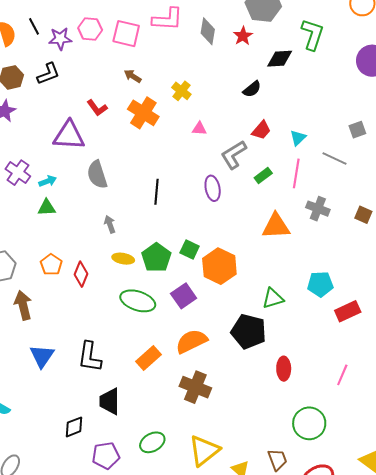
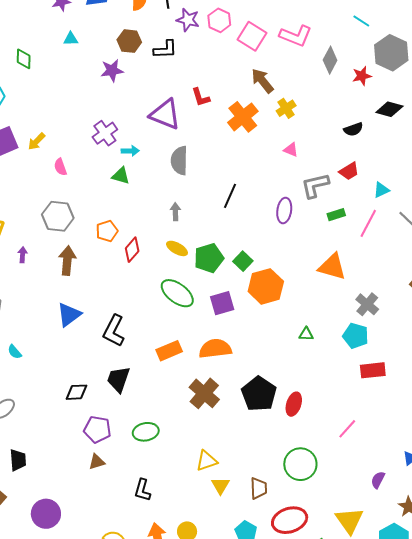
brown arrow: (133, 76) -> (262, 81), moved, size x1.5
gray cross: (318, 209) -> (367, 304), moved
green triangle: (273, 298) -> (306, 334), size x0.7
black pentagon: (249, 331) -> (259, 394), moved
yellow triangle: (204, 451) -> (207, 461), moved, size x0.7

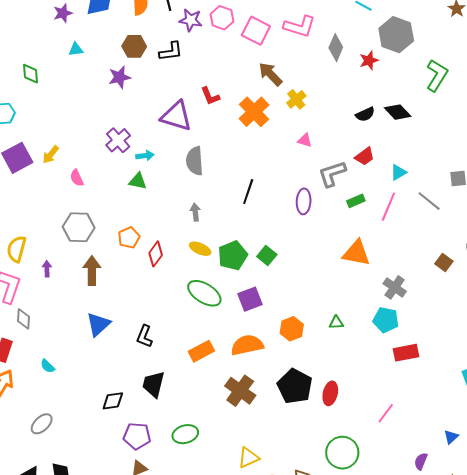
black diamond: (389, 109) -> (398, 112), moved, turned 36
orange hexagon: (266, 286) -> (292, 329), moved, size x0.7
black L-shape: (114, 331) -> (144, 336), size x0.7

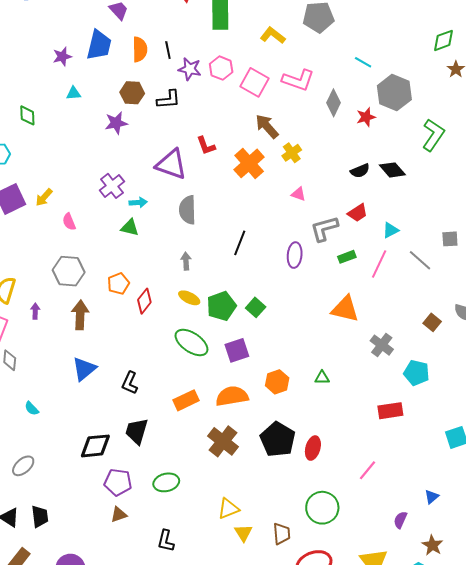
cyan pentagon: (386, 320) -> (416, 373), moved
black diamond: (113, 401) -> (95, 446), size x1.4

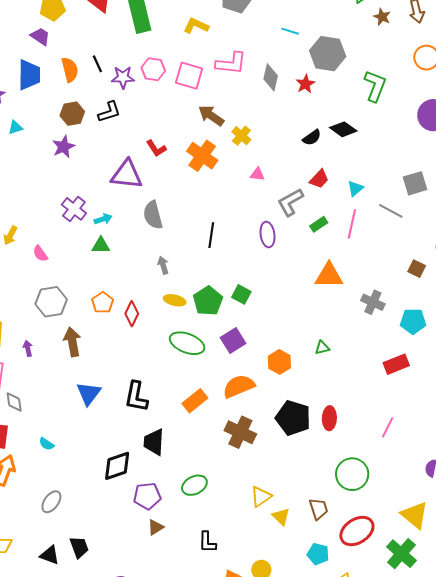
gray square: (450, 239) -> (415, 183), size x1.4
black L-shape: (130, 383) -> (136, 397), size x1.4

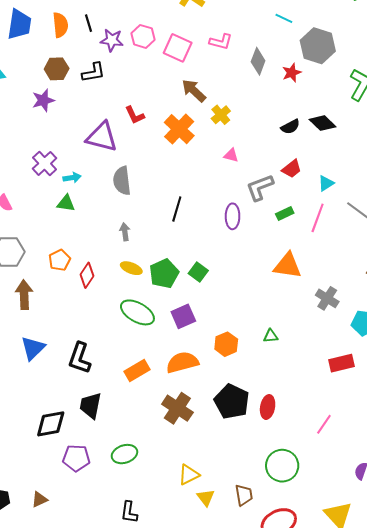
pink L-shape: (231, 63) -> (221, 42), size x0.7
brown triangle: (156, 527) -> (40, 500), moved

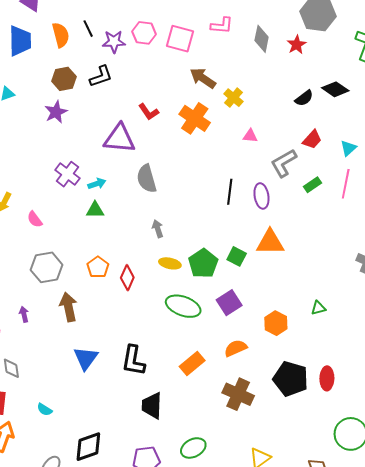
black line: (177, 209) -> (230, 192), moved
orange triangle: (288, 266) -> (270, 242), moved
orange semicircle: (182, 362) -> (236, 348), size x0.7
black diamond: (51, 424) -> (88, 447), moved

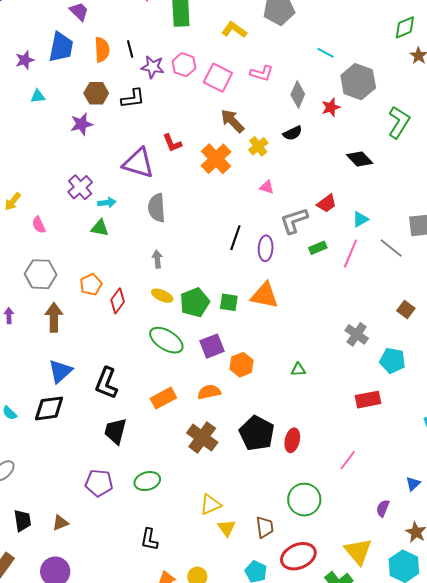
black semicircle: (304, 98) -> (293, 133), moved
green square: (237, 256) -> (229, 302), turned -30
orange hexagon: (276, 323) -> (242, 365), moved
black diamond: (88, 447) -> (49, 408), moved

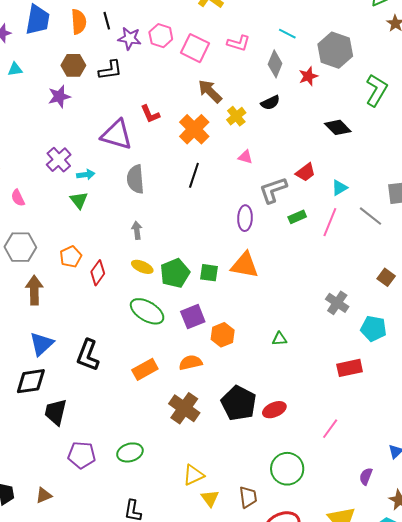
cyan line: (325, 53) -> (287, 34), moved
green triangle: (100, 228) -> (79, 200), turned 42
black line: (235, 238) -> (194, 175), moved
black trapezoid: (115, 431) -> (56, 412), moved
red ellipse: (292, 440) -> (274, 410), turned 55

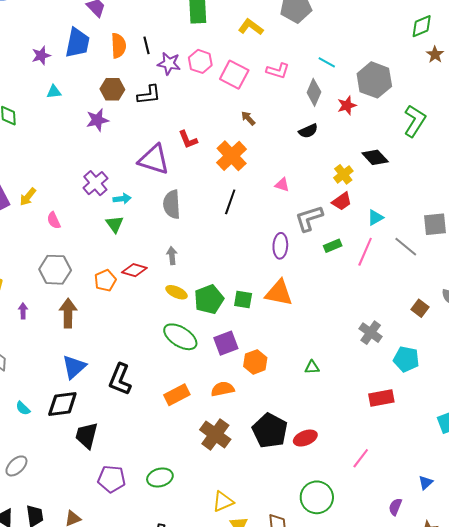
brown arrow: (210, 91) -> (248, 118), size x0.6
yellow cross: (236, 116) -> (343, 174), moved
red diamond: (98, 273) -> (134, 270), moved, turned 70

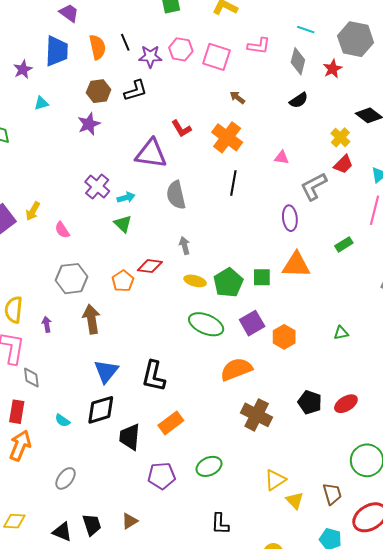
green rectangle: (333, 246) -> (344, 244), moved
orange semicircle: (223, 389) -> (236, 369), moved, size x1.4
orange rectangle: (177, 395) -> (171, 423), moved
black pentagon: (270, 431) -> (310, 402), size x0.7

